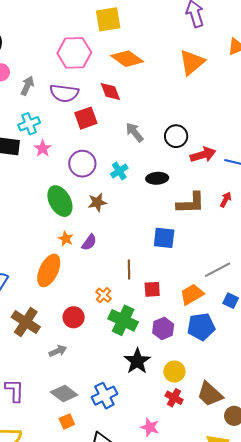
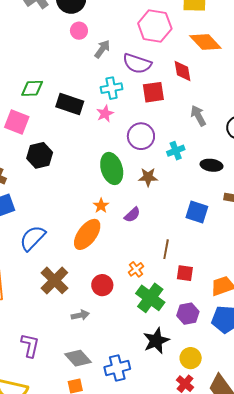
cyan cross: (29, 124) -> (112, 88), moved
blue square: (164, 238) -> (197, 212), moved
orange star: (66, 239) -> (101, 206), moved

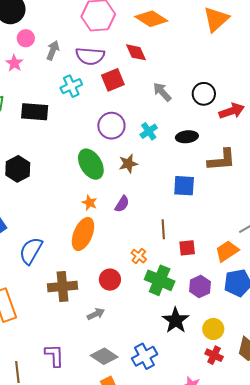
pink star: (105, 114) -> (14, 63), moved
brown cross: (54, 280) -> (62, 287), turned -36

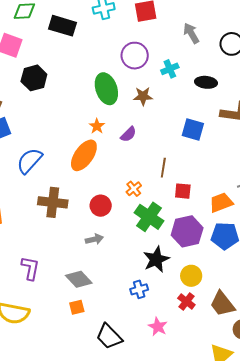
purple hexagon: (200, 286) -> (187, 231), size x1.4
gray arrow: (96, 314) -> (94, 239), moved
blue cross: (145, 356) -> (139, 289), moved, size x0.7

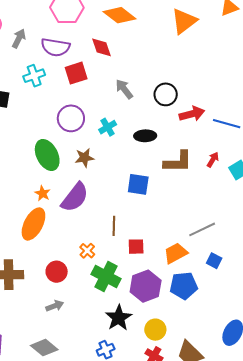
purple semicircle: (128, 134) -> (75, 197), size x1.8

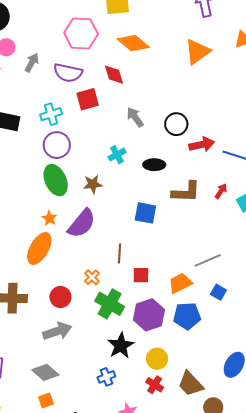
cyan cross: (34, 76) -> (51, 114), moved
purple circle: (71, 118) -> (57, 145), moved
gray arrow: (55, 306) -> (57, 331), size x1.6

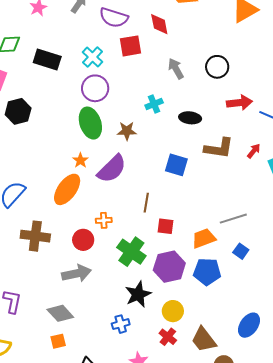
cyan cross: (51, 114) -> (93, 57), turned -35
black circle: (176, 124) -> (217, 67), moved
orange cross: (92, 277) -> (104, 220), moved, turned 35

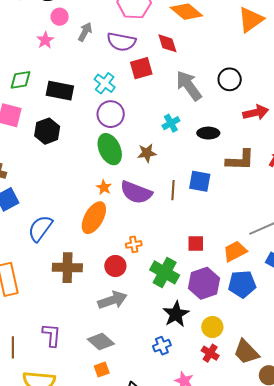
gray arrow: (176, 69) -> (189, 86), size x1.5
black hexagon: (18, 111) -> (47, 131), moved
purple semicircle: (112, 169) -> (136, 192), turned 72
brown line: (146, 203) -> (173, 190), moved

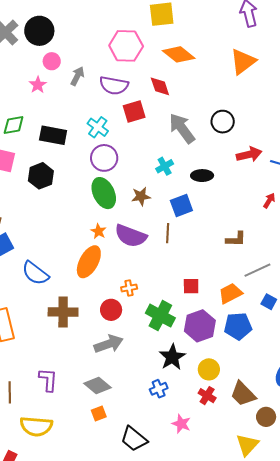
brown L-shape: (240, 160) -> (236, 239), moved, size x0.7
blue square: (200, 181) -> (181, 206), moved, turned -30
blue semicircle: (40, 228) -> (35, 273), turned -88

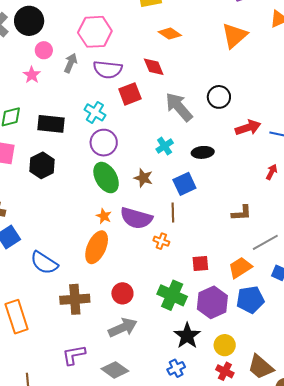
pink hexagon: (126, 46) -> (95, 32), moved
orange diamond: (179, 54) -> (170, 34), size x0.7
brown star: (141, 196) -> (143, 178), turned 30
orange cross: (129, 288) -> (161, 241), moved, turned 35
purple L-shape: (48, 380) -> (74, 355), moved, turned -100

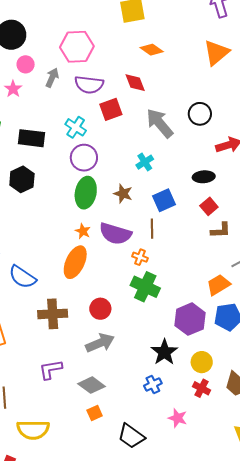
black ellipse: (203, 152) -> (204, 177), moved
green ellipse: (106, 178) -> (86, 193), turned 40
red square: (200, 264) -> (209, 206), moved, turned -36
green cross: (172, 295) -> (145, 287), moved

